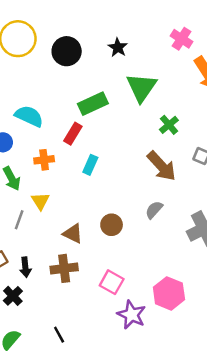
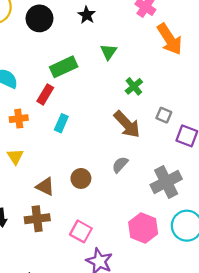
green triangle: (141, 87) -> (109, 52), size x0.6
pink hexagon: (169, 293) -> (143, 228), moved

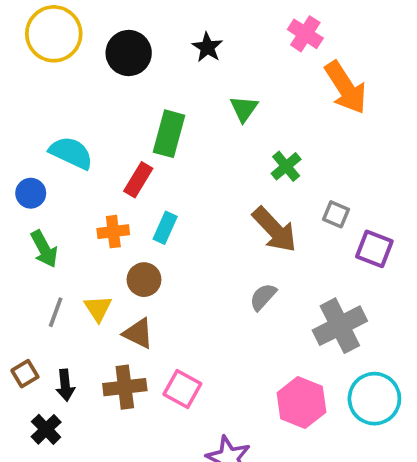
green rectangle: (64, 67) -> (169, 134), turned -50
orange cross: (19, 119) -> (113, 232), moved
yellow triangle: (15, 157) -> (98, 308), moved
brown circle: (81, 178) -> (144, 280), moved
pink square: (81, 231) -> (182, 389), moved

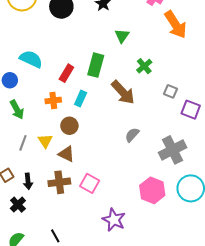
green rectangle: (169, 134) -> (96, 65), moved
brown arrow: (275, 230) -> (123, 92), moved

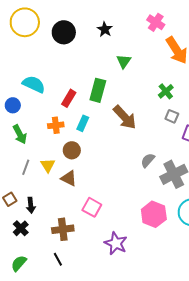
green cross: (144, 66) -> (166, 91), moved
gray semicircle: (132, 135) -> (148, 160), moved
brown cross: (59, 182) -> (63, 229), moved

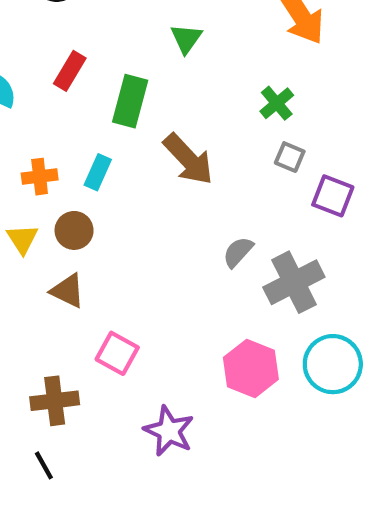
red rectangle: (69, 98) -> (70, 71), moved
yellow triangle: (48, 165) -> (22, 239), moved

